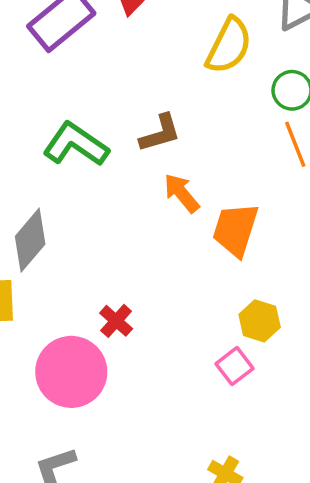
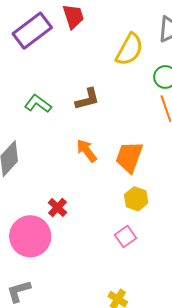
green L-shape: (76, 144) -> (38, 104), size x0.7
orange arrow: (182, 193) -> (87, 151), moved
yellow hexagon: (260, 321) -> (136, 199), moved

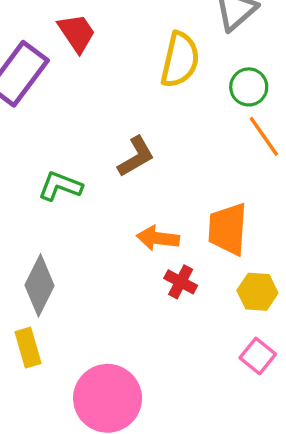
orange arrow: (87, 151) -> (158, 238), turned -30
red cross: (58, 208) -> (181, 282), moved

